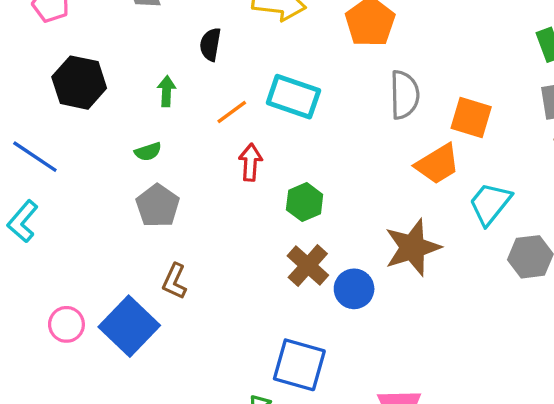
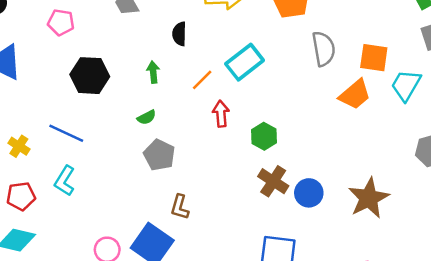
cyan rectangle: (293, 97) -> (245, 62), turned -48
cyan trapezoid: (490, 204) -> (406, 85), moved
brown star: (412, 247) -> (369, 198), moved

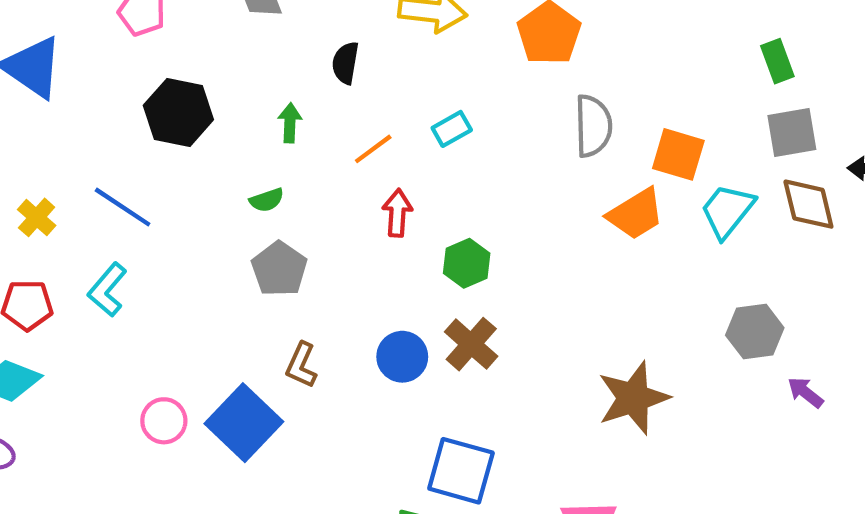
cyan rectangle: (245, 62) -> (452, 129), size x0.6
blue circle: (309, 193) -> (402, 357), moved

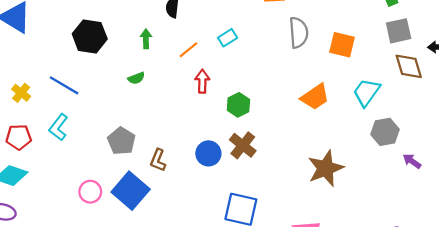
cyan trapezoid: (727, 211) -> (366, 92), moved
orange trapezoid: (636, 214) -> (315, 97), moved
gray pentagon: (279, 269) -> (121, 141), moved

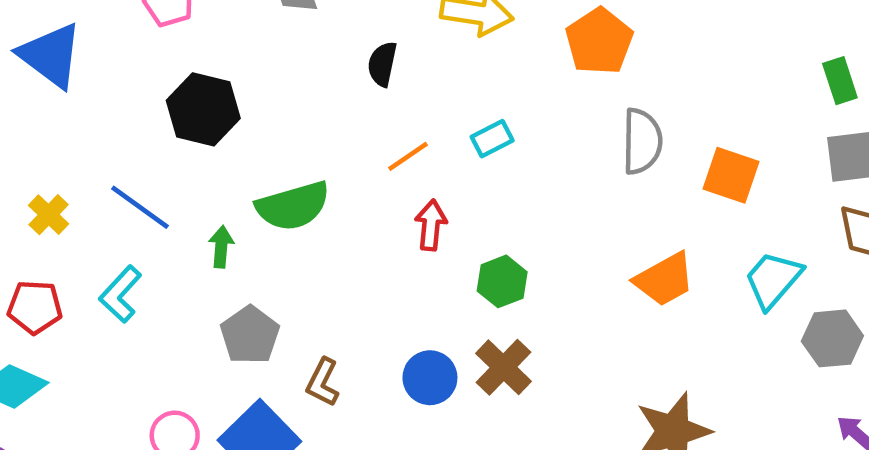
green arrow: (146, 39) -> (221, 247), moved
green semicircle: (136, 78) -> (293, 206), size x2.0
gray hexagon: (385, 132) -> (832, 338), moved

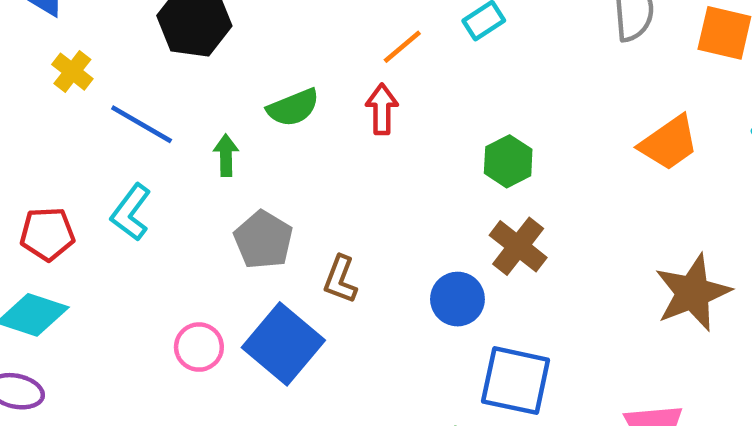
green semicircle: (293, 206) -> (293, 108), size x0.7
yellow cross: (49, 215) -> (72, 72), moved
red arrow: (431, 225) -> (382, 109), moved
blue circle: (430, 378) -> (457, 299), moved

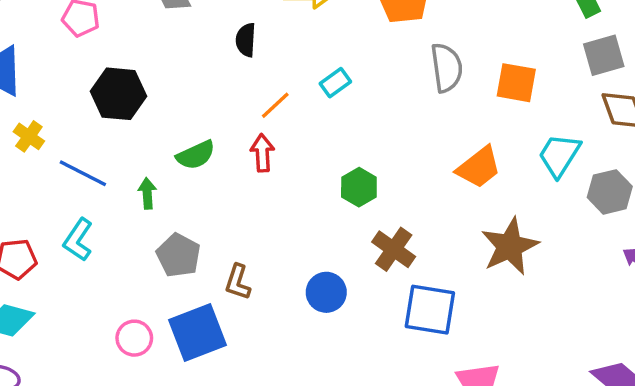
brown cross: (518, 246) -> (394, 249), moved
brown star: (693, 293) -> (510, 246), moved
blue square: (283, 344) -> (197, 332), turned 32
blue square: (516, 381) -> (430, 310), moved

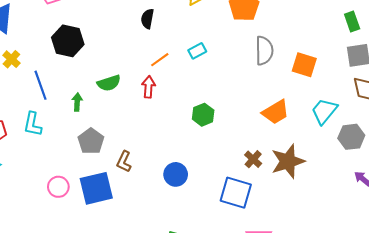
blue line: (83, 173) -> (41, 85), turned 36
cyan L-shape: (78, 240) -> (33, 124), turned -30
brown cross: (394, 249) -> (253, 159), moved, size x0.7

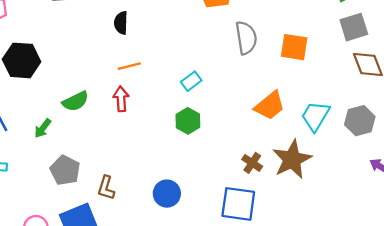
black semicircle: (147, 19) -> (121, 23), moved
cyan rectangle: (197, 51) -> (191, 81), moved
orange line: (160, 60) -> (129, 66), turned 30
green arrow: (77, 102) -> (43, 128), turned -138
cyan trapezoid: (324, 111) -> (315, 116), moved

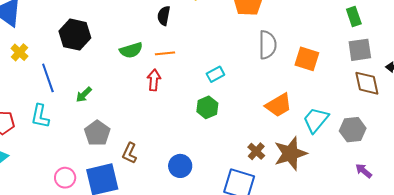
green semicircle: (75, 101) -> (131, 50), moved

